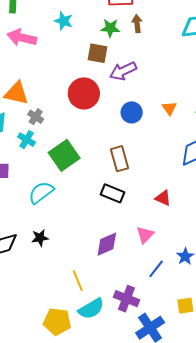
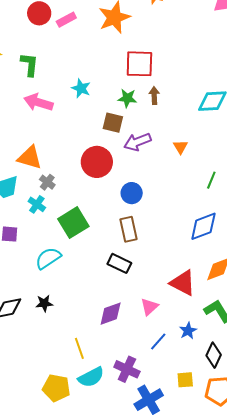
orange triangle: (169, 108) -> (180, 147), moved
blue circle: (132, 112) -> (132, 193), moved
red triangle: (163, 198) -> (183, 283), moved, size x1.6

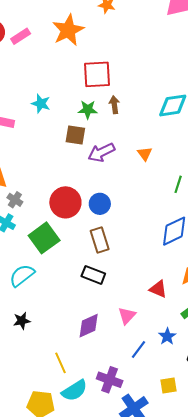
red circle: (97, 162) -> (65, 202), moved
red triangle: (183, 283) -> (158, 289), size x0.7

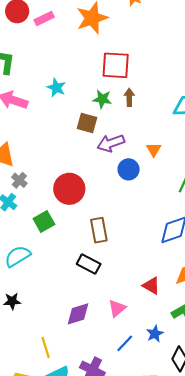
blue circle: (100, 204) -> (129, 169), moved
green square: (44, 238) -> (44, 222), size x0.7

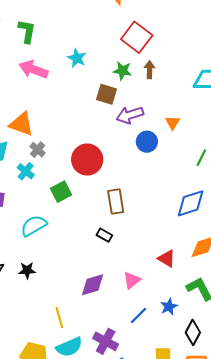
red square: (116, 65) -> (137, 37), turned 32
black rectangle: (89, 264) -> (104, 235), size x0.7

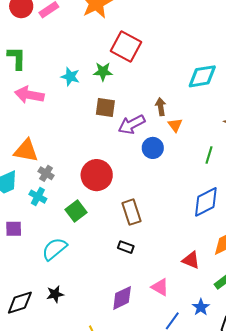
brown arrow: (150, 70) -> (161, 107), moved
green star: (122, 71) -> (103, 72), moved
pink triangle: (132, 280) -> (160, 287), turned -42

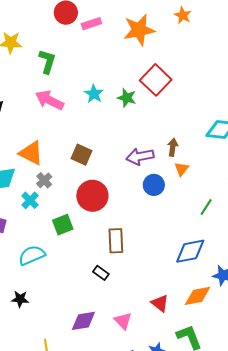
brown square: (105, 108) -> (82, 155), moved

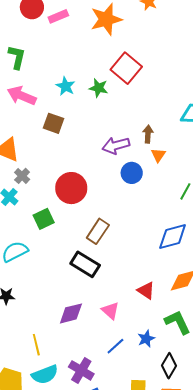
brown square: (82, 155) -> (53, 123), moved
brown rectangle: (116, 241) -> (98, 231), turned 40
black rectangle: (101, 273) -> (85, 264), size x1.8

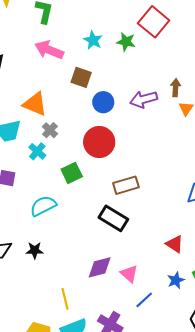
blue circle: (132, 173) -> (103, 102), moved
brown rectangle: (98, 231) -> (126, 185), turned 40
pink triangle: (110, 311) -> (129, 274), moved
blue star: (146, 339) -> (176, 280), moved

